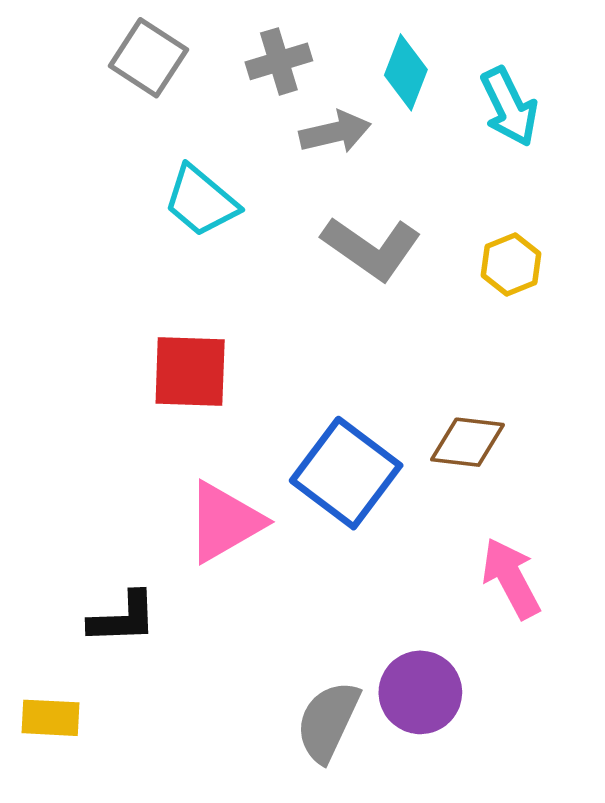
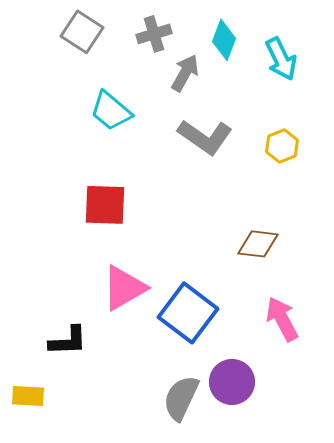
gray arrow: (335, 132) -> (185, 73), turned -48
blue square: (346, 473) -> (188, 313), moved

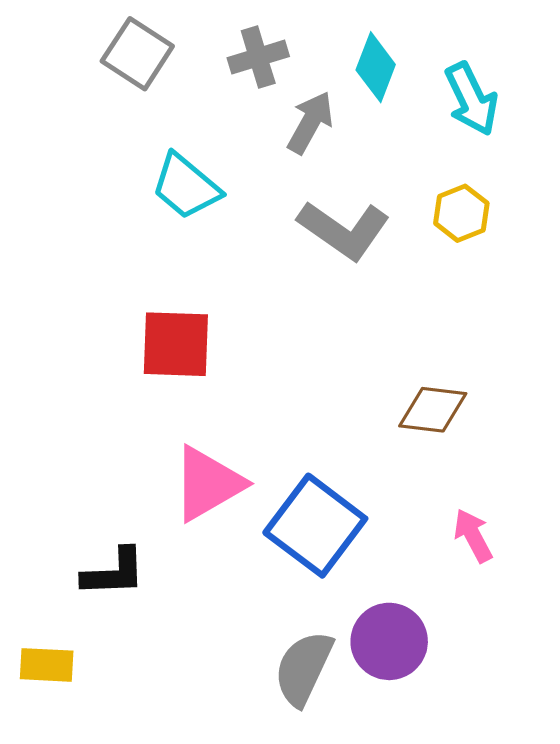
yellow hexagon: (282, 146) -> (461, 213), moved
pink arrow: (282, 319) -> (473, 536), size x0.7

